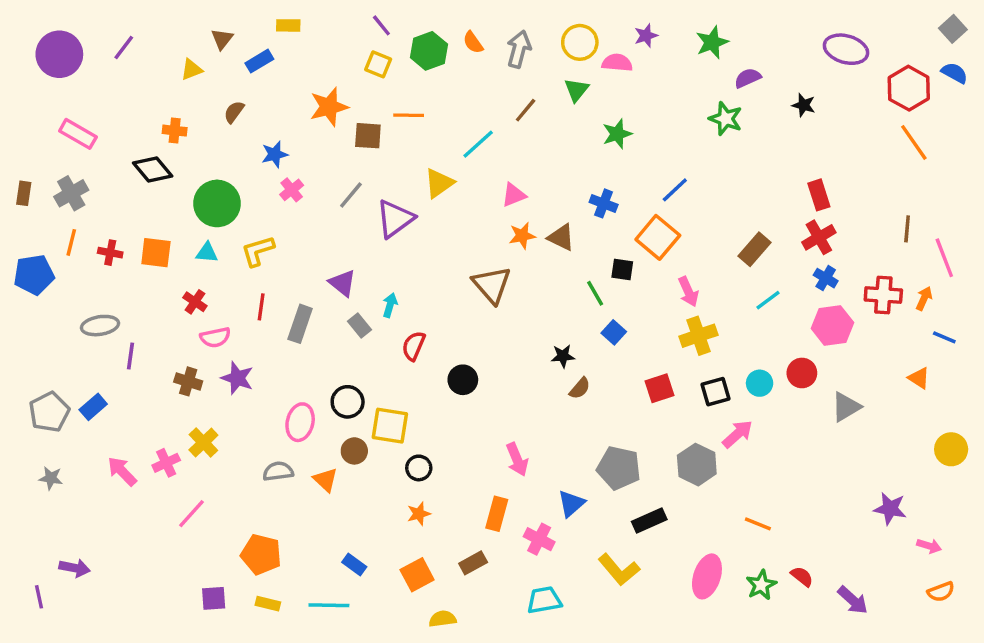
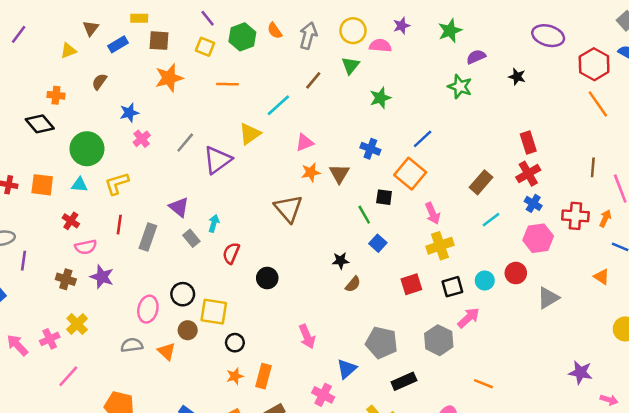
brown square: (368, 136) -> (159, 41), moved
brown triangle: (561, 237) -> (339, 174), turned 35
orange rectangle: (497, 514) -> (263, 376), moved

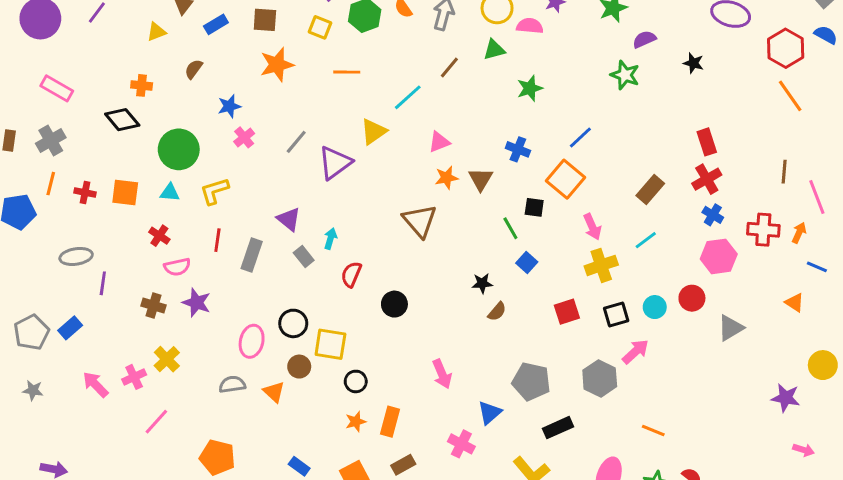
green triangle: (350, 65) -> (494, 50), turned 36
cyan line: (491, 220) -> (646, 240), moved
purple star: (580, 372) -> (786, 398), moved

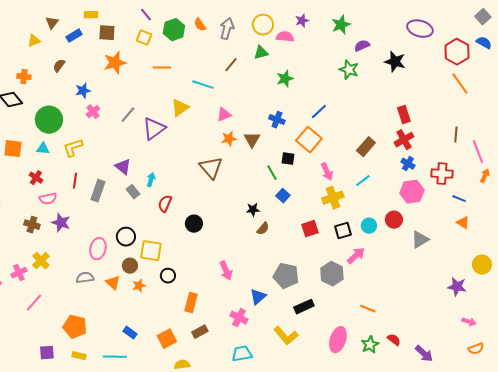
black star: (693, 63) -> (395, 62), size x1.5
cyan line: (408, 97) -> (203, 85), turned 60
orange arrow: (799, 233) -> (485, 176), moved
blue line: (817, 267) -> (459, 199), moved
orange star: (356, 422) -> (139, 286), moved

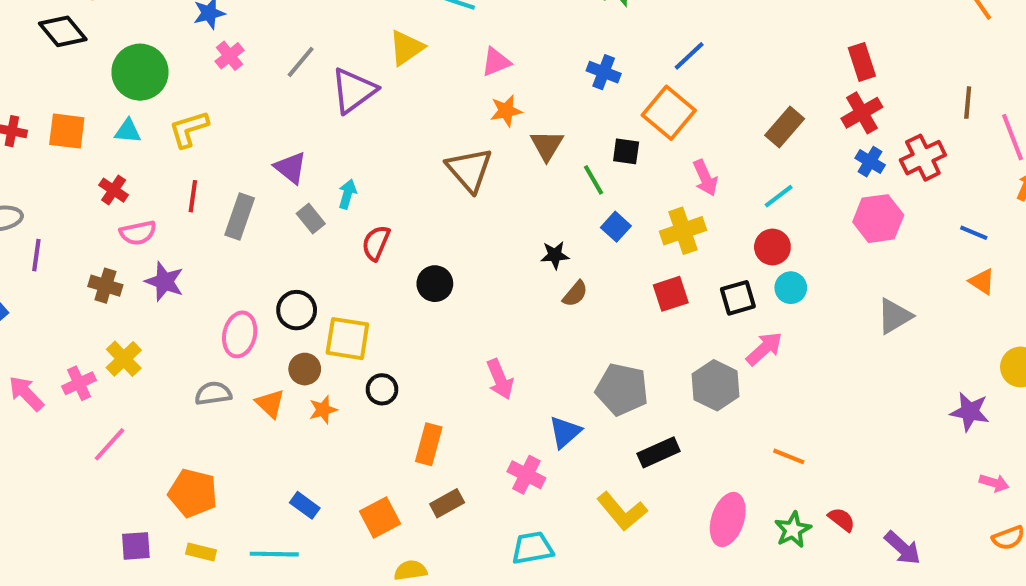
brown triangle: (252, 140) -> (547, 145), moved
red cross: (442, 174) -> (923, 158), moved, turned -30
yellow cross: (333, 198) -> (683, 231), moved
red circle: (394, 220) -> (772, 247), moved

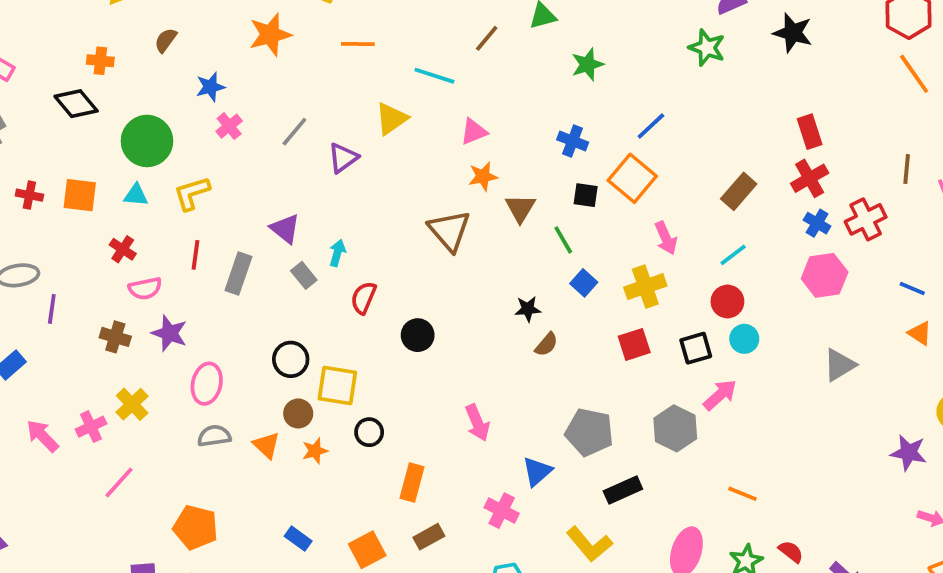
purple triangle: (354, 90) -> (343, 158), size x0.7
black square: (626, 151) -> (586, 195), moved
pink ellipse: (240, 334) -> (207, 384), moved

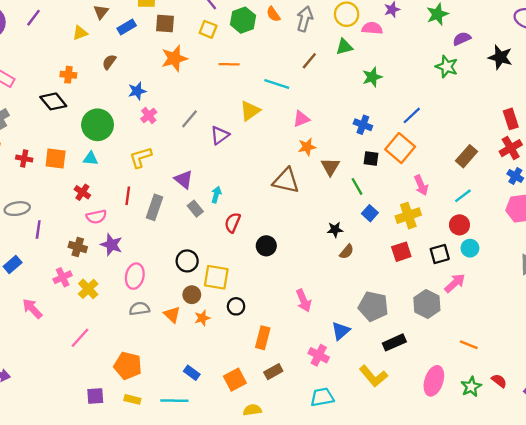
yellow L-shape: (192, 193) -> (141, 157), moved
brown triangle: (449, 231) -> (286, 181), turned -36
pink cross: (91, 427) -> (63, 277), moved

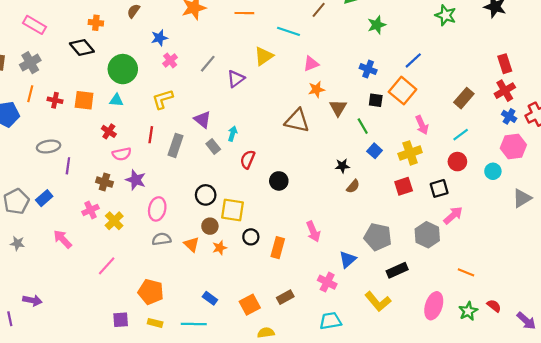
cyan circle: (470, 248) -> (493, 171), moved
orange rectangle: (263, 338) -> (278, 248), moved

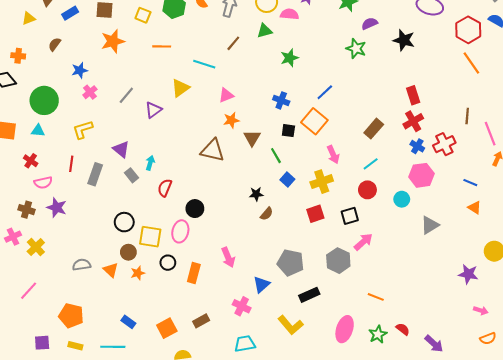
pink ellipse: (157, 209) -> (180, 231), moved

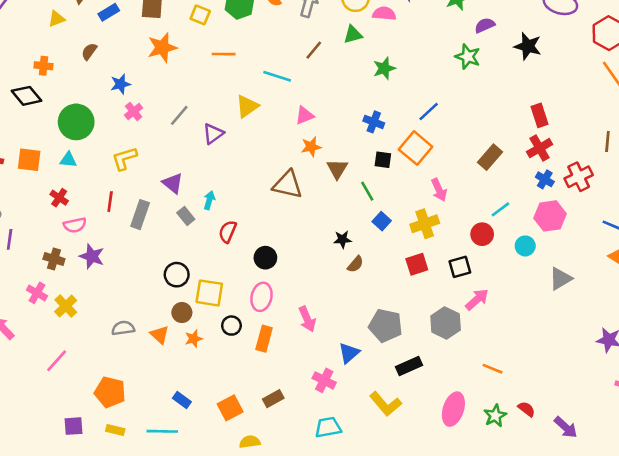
cyan line: (371, 164) -> (500, 209), moved
pink ellipse: (180, 231) -> (262, 297), moved
pink cross: (13, 237) -> (37, 293), turned -35

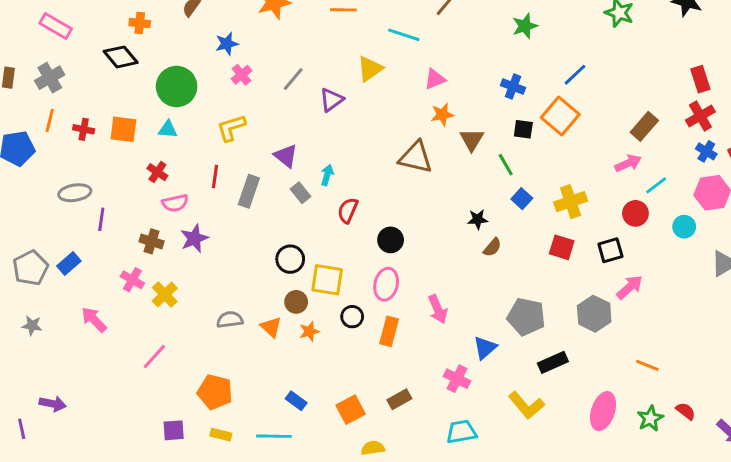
pink arrow: (439, 190) -> (628, 163), moved, turned -90
purple star: (92, 256) -> (194, 238), turned 30
red square: (417, 264) -> (562, 247), turned 35

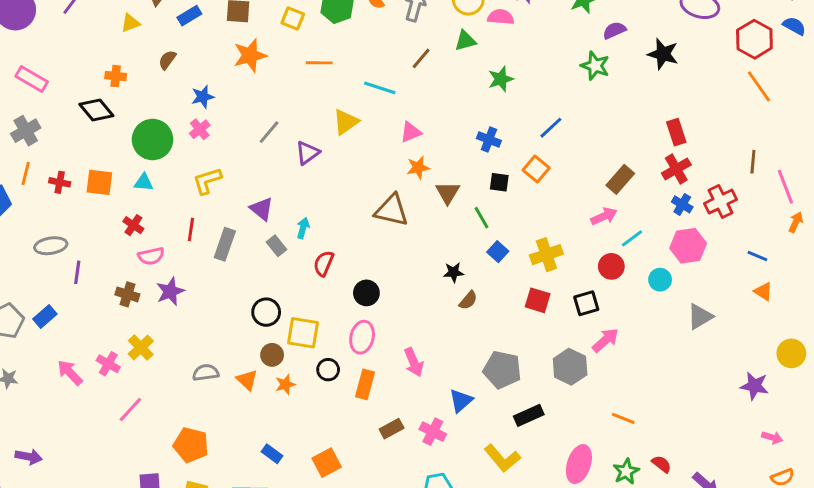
pink cross: (242, 75) -> (200, 129), moved
orange square: (560, 116) -> (536, 169), size x0.7
pink cross: (132, 280) -> (108, 364), moved
brown rectangle: (399, 399) -> (392, 429), moved

